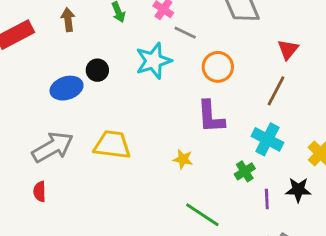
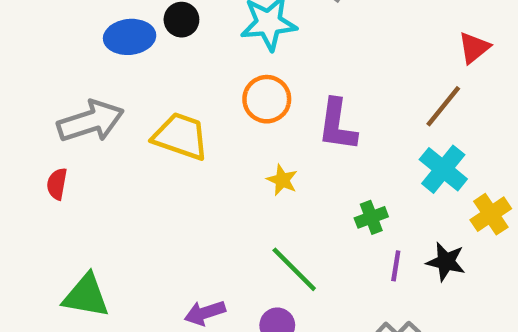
orange circle: (218, 67) -> (267, 99), moved
cyan cross: (267, 139) -> (443, 169), moved

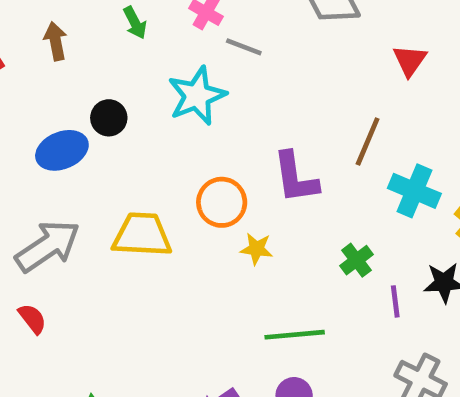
orange circle: (267, 99) -> (222, 202), moved
brown line: (443, 106) -> (368, 141), moved
red semicircle: (57, 184) -> (32, 319), turned 148
green line: (294, 269) -> (295, 335), turned -34

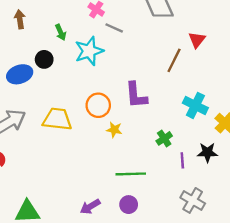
green arrow: (135, 23) -> (61, 32), moved
brown line: (368, 141) -> (174, 60), moved

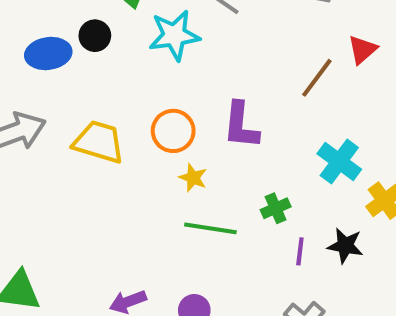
green line: (131, 174) -> (210, 228), moved

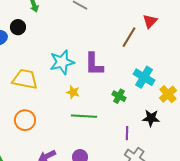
cyan star: (174, 35) -> (62, 62), moved
orange circle: (173, 131) -> (25, 120), moved
green cross: (276, 208) -> (119, 96), moved, turned -32
purple line: (300, 251) -> (127, 133), moved

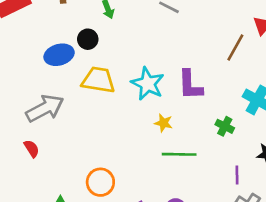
cyan star: (62, 62) -> (148, 84), turned -30
yellow trapezoid: (25, 79) -> (98, 80), moved
orange circle: (25, 120) -> (100, 182), moved

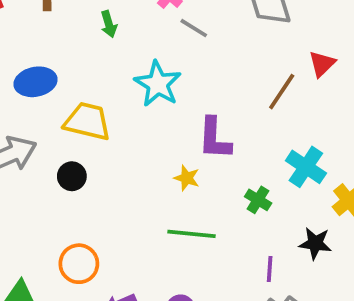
black circle: (88, 39) -> (72, 176), moved
cyan star: (148, 84) -> (158, 84), moved
yellow star: (164, 123) -> (187, 178), moved

